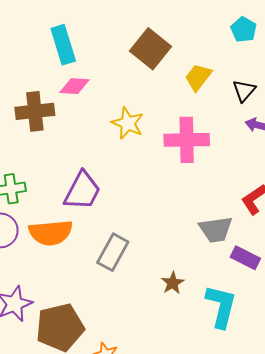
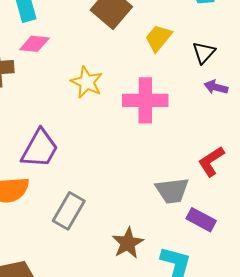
brown star: (173, 283) -> (128, 243), size x1.4

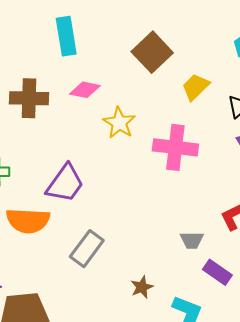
pink diamond: (34, 44) -> (85, 90), moved
gray trapezoid: (172, 191) -> (192, 240), size x0.7
brown star: (128, 243) -> (142, 287), size x0.7

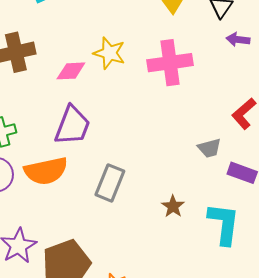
pink diamond: (85, 90) -> (71, 71), moved

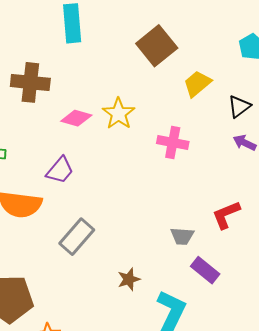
pink cross: (170, 63) -> (173, 142), size x0.7
purple trapezoid: (72, 126) -> (60, 170), size x0.7

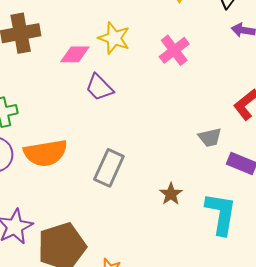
pink cross: (173, 142) -> (174, 50), turned -32
purple trapezoid: (60, 170) -> (99, 87), moved, turned 112

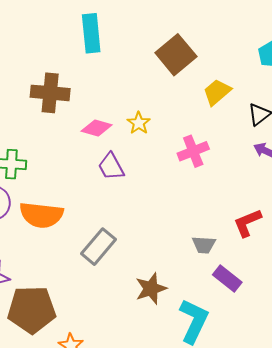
yellow star: (114, 38) -> (139, 123), size x0.7
brown star: (171, 194) -> (151, 289), size x1.4

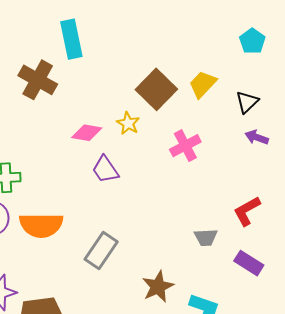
brown square: (176, 55) -> (156, 89), moved
brown cross: (50, 93) -> (38, 80), moved, turned 30
purple rectangle: (227, 278) -> (249, 263), moved

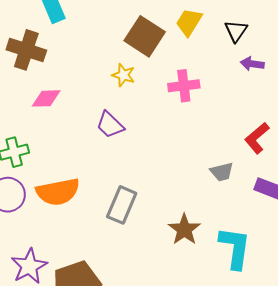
pink diamond: (87, 133) -> (46, 98), moved
pink cross: (185, 146) -> (184, 86), turned 32

